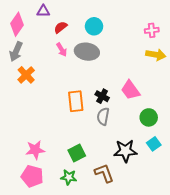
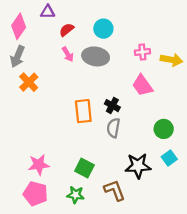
pink cross: (152, 30) -> (142, 52), moved
pink trapezoid: (130, 90) -> (142, 85), moved
green square: (77, 153) -> (84, 168), turned -36

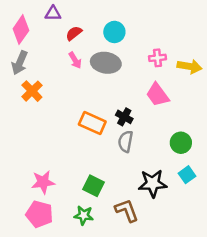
orange rectangle: (83, 111) -> (92, 123), turned -60

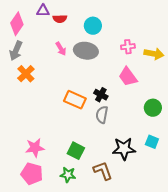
red semicircle: (74, 33) -> (60, 19), moved, turned -144
green circle: (181, 143) -> (153, 108), moved
cyan square: (187, 175) -> (152, 142), turned -32

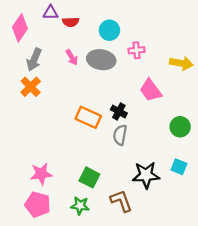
pink cross: (128, 47) -> (137, 50), moved
gray arrow: (16, 51) -> (34, 60), moved

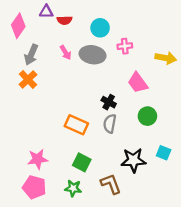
orange rectangle: (88, 117) -> (76, 125), moved
green circle: (180, 127) -> (147, 116), moved

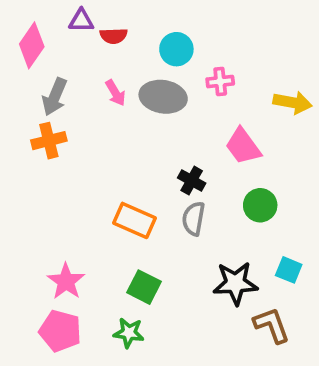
orange cross: (28, 79) -> (49, 141), turned 30
pink star: (38, 159) -> (66, 281), turned -30
brown L-shape: (111, 184) -> (272, 325), moved

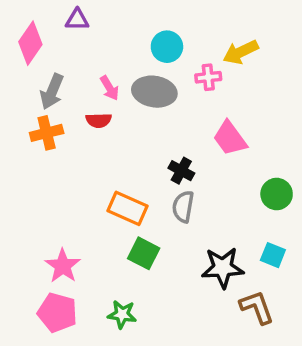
red semicircle: (114, 36) -> (99, 120), moved
yellow arrow: (293, 102) -> (241, 52), moved, turned 144
green circle: (260, 205) -> (277, 194), moved
green square: (144, 287) -> (144, 253), moved

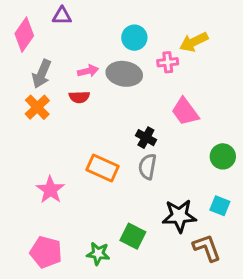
pink arrow: (109, 88) -> (88, 71), turned -72
orange cross: (47, 133) -> (37, 107), turned -30
green square: (144, 253) -> (133, 236), moved
pink star: (63, 266) -> (50, 190), moved

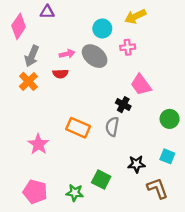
yellow arrow: (194, 42) -> (135, 16), moved
gray ellipse: (124, 74) -> (95, 56), turned 30
black cross: (146, 138) -> (123, 105), moved
black star: (179, 216) -> (136, 164), size x0.7

